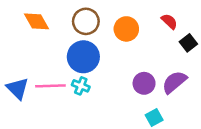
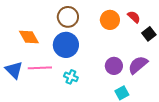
orange diamond: (37, 21) -> (29, 37), moved
orange circle: (126, 29) -> (110, 20), moved
cyan cross: (81, 86) -> (71, 77), moved

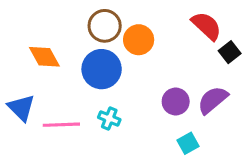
red semicircle: (134, 17) -> (207, 26), size x1.5
orange circle: (110, 20) -> (139, 40), moved
pink line: (40, 68) -> (61, 125), moved

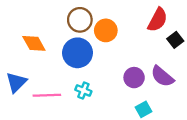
red semicircle: (207, 26) -> (158, 20), turned 75
purple semicircle: (213, 100) -> (162, 76), turned -100
blue triangle: (21, 108) -> (16, 82), turned 30

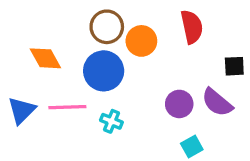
red semicircle: (158, 20) -> (192, 27), moved, turned -40
black square: (175, 40) -> (234, 66), moved, turned 35
pink line: (47, 95) -> (67, 107), moved

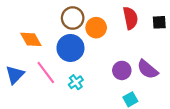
black square: (234, 66) -> (159, 22), moved
pink line: (67, 107) -> (46, 73), turned 55
cyan cross: (111, 121) -> (76, 82), turned 32

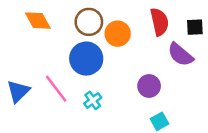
orange diamond: (31, 39) -> (38, 21), moved
purple semicircle: (148, 69) -> (180, 55), moved

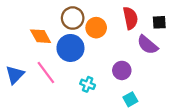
orange diamond: (38, 21) -> (41, 36), moved
cyan cross: (93, 100) -> (88, 84), moved, turned -32

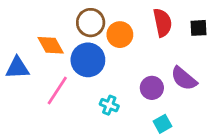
purple semicircle: (147, 45) -> (184, 79), moved
pink line: (46, 73) -> (57, 91), turned 70
blue triangle: (15, 75) -> (17, 68), moved, turned 42

